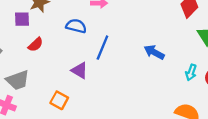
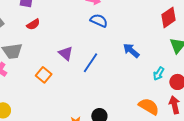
blue semicircle: (76, 26) -> (99, 21), moved
blue line: (102, 48) -> (90, 63), moved

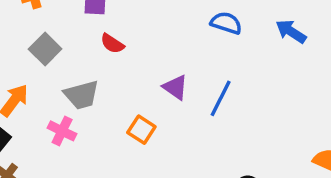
red semicircle: (33, 24) -> (112, 44), turned 72
blue arrow: (131, 51) -> (291, 32), moved

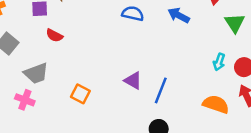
purple triangle: (175, 87) -> (133, 80), moved
blue line: (221, 98) -> (161, 90), moved

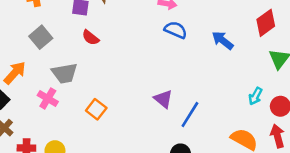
orange square: (80, 94) -> (96, 109), moved

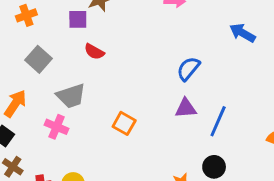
blue semicircle: (176, 30) -> (188, 69), moved, turned -65
purple triangle: (163, 99) -> (186, 108), turned -36
orange square: (96, 109) -> (124, 123), moved

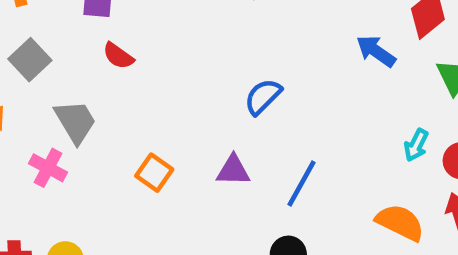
blue arrow: (242, 33) -> (376, 51), moved
gray trapezoid: (71, 96) -> (75, 122), turned -108
purple triangle: (186, 108) -> (233, 170), moved

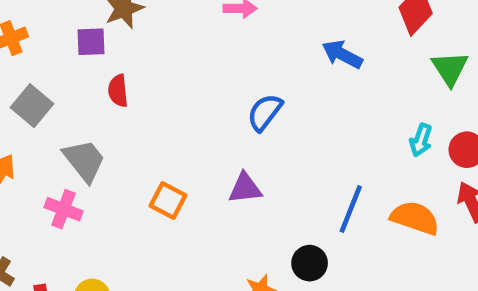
blue arrow: (376, 51) -> (342, 54), moved
red semicircle: (118, 56) -> (118, 91), turned 56
blue line: (302, 184) -> (351, 209), moved

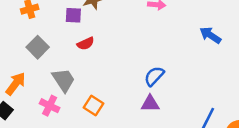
red semicircle: (118, 91) -> (86, 44), turned -114
blue semicircle: (265, 112) -> (154, 76), moved
orange square: (168, 200) -> (94, 106), moved

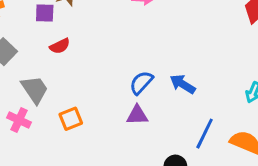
blue arrow: (210, 35) -> (183, 84), moved
orange square: (94, 106) -> (71, 119), turned 36

